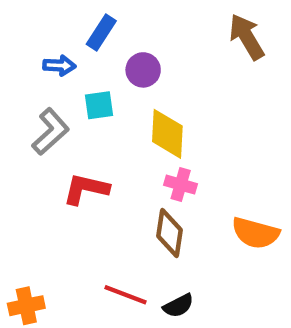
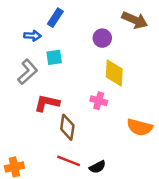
brown arrow: (247, 37) -> (135, 20), turned 145
purple circle: (143, 70) -> (102, 38), moved
yellow diamond: (167, 134) -> (114, 73), moved
brown diamond: (170, 233) -> (67, 127), moved

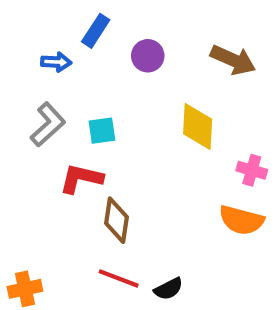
brown arrow: (135, 20) -> (233, 60), moved
purple circle: (102, 38) -> (148, 56), moved
cyan square: (54, 57) -> (102, 131), moved
pink cross: (99, 101) -> (252, 170), moved

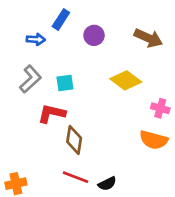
yellow diamond: (198, 127) -> (126, 80), turned -56

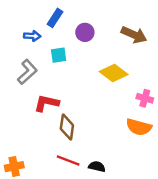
cyan square: (65, 83) -> (59, 55), moved
black semicircle: (107, 184) -> (97, 167), turned -140

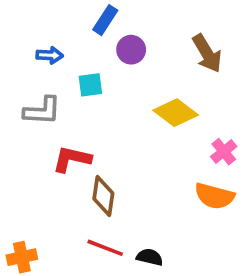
blue rectangle: (55, 18) -> (105, 20), moved
brown arrow: (134, 35) -> (207, 53), turned 35
gray L-shape: (27, 72) -> (42, 111), turned 45
pink cross: (145, 98) -> (224, 152), turned 35

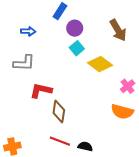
cyan square: (90, 85) -> (77, 48), moved, turned -32

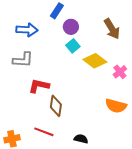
blue arrow: (28, 31) -> (27, 30), size x1.5
pink cross: (128, 86) -> (120, 72), moved
red line: (60, 141) -> (44, 132), moved

